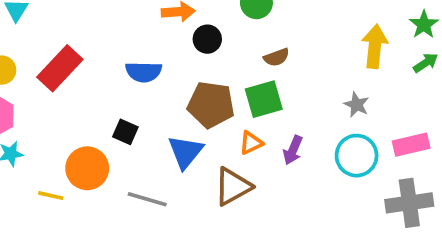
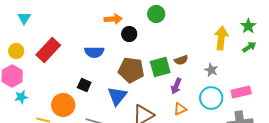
brown semicircle: (276, 57) -> (181, 60), moved
orange triangle: (251, 143) -> (180, 109), moved
purple arrow: (293, 150) -> (176, 86), moved

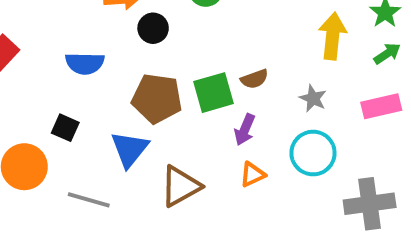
pink rectangle: (241, 92) -> (381, 106), moved

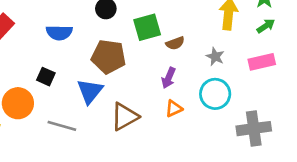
green square: (214, 93) -> (147, 27), moved

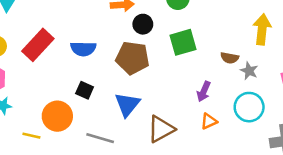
blue semicircle: (59, 33) -> (83, 49), moved
brown semicircle: (175, 43) -> (230, 58), moved, turned 30
brown pentagon: (109, 57) -> (132, 58), moved

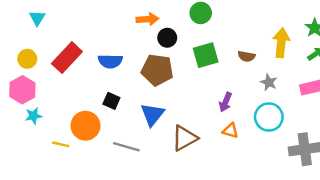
brown semicircle: (230, 58) -> (247, 56), moved
orange triangle: (209, 121) -> (230, 131), turned 42

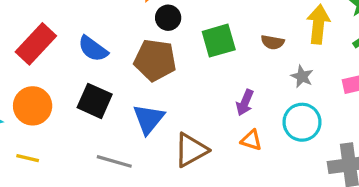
blue semicircle: (110, 61) -> (93, 49), turned 35
black square: (111, 101) -> (95, 101), size x1.5
orange circle: (85, 126) -> (33, 106), moved

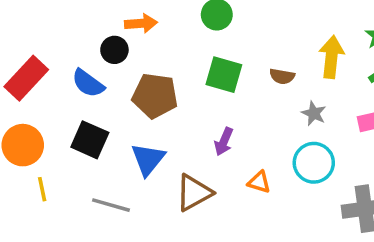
black circle: (168, 18) -> (114, 50), moved
green square: (219, 41) -> (224, 75), turned 32
purple arrow: (245, 103) -> (224, 142), moved
yellow line: (28, 158) -> (42, 189), moved, turned 65

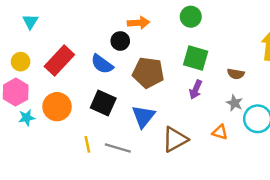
brown semicircle: (282, 76) -> (236, 74), moved
gray star: (314, 113) -> (235, 103), moved
purple arrow: (224, 142) -> (196, 90), moved
yellow line: (42, 189) -> (87, 144), moved

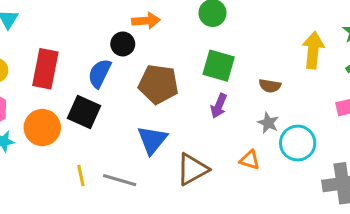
red rectangle: (59, 60) -> (45, 69), turned -32
blue semicircle: (102, 64) -> (100, 73), turned 80
black square: (103, 103) -> (84, 112), moved

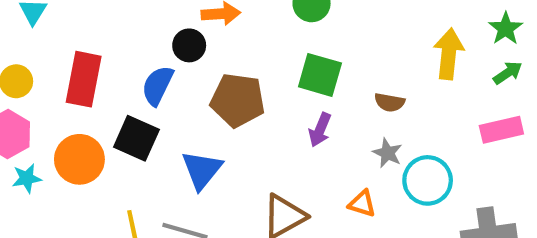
blue triangle: (152, 140) -> (202, 170), moved

